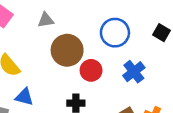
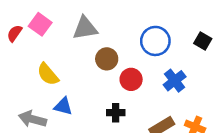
gray triangle: (46, 20) -> (85, 28), size x1.5
brown circle: (67, 50) -> (107, 59), size x0.7

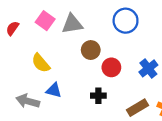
pink square: (40, 24) -> (45, 21), moved
blue circle: (155, 41) -> (126, 21), moved

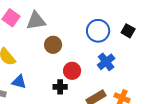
blue circle: (126, 21) -> (98, 31), moved
red circle: (111, 67) -> (72, 71), moved

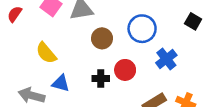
blue circle: (98, 31) -> (142, 29), moved
black cross: (60, 87) -> (101, 78), moved

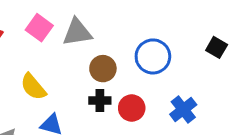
blue cross: (166, 59) -> (183, 110), moved
black cross: (101, 78) -> (100, 100), moved

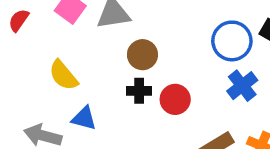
blue circle: (153, 56) -> (232, 41), moved
blue cross: (183, 110) -> (242, 86), moved

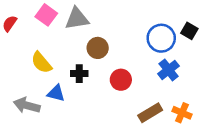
black cross: (139, 91) -> (79, 74), moved

